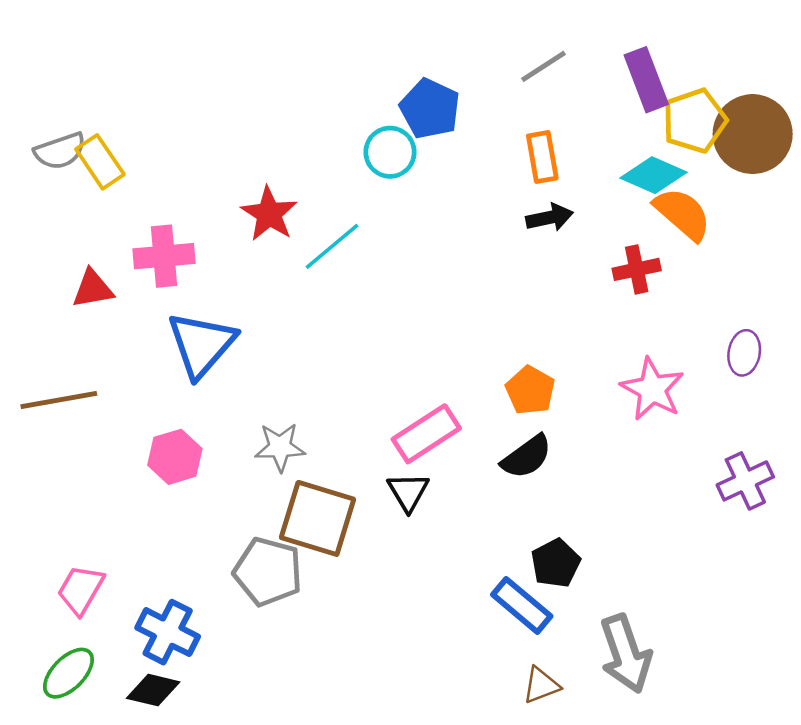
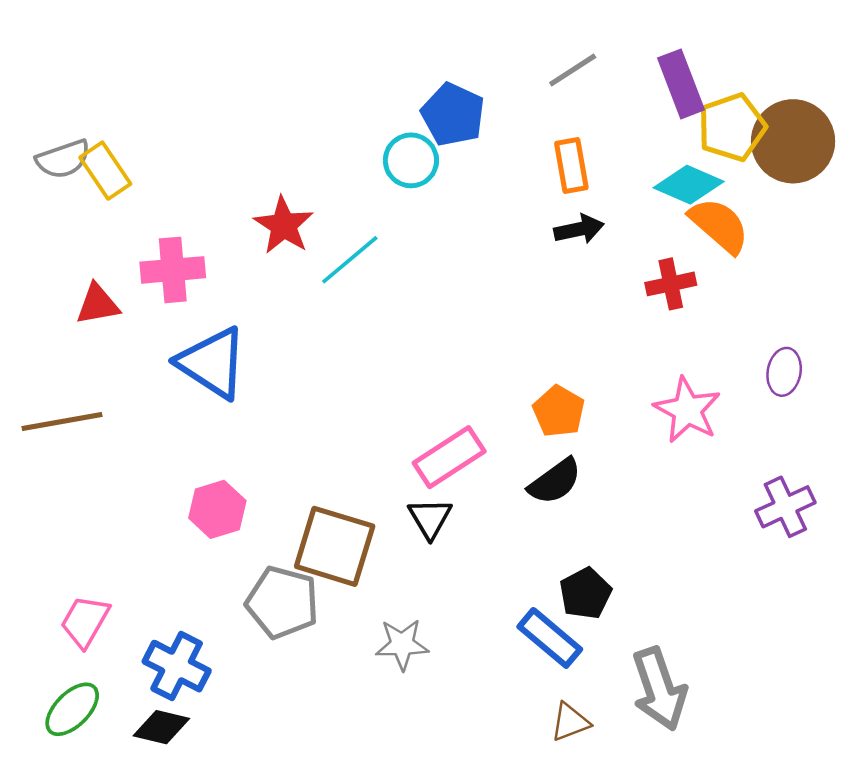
blue triangle: (201, 344) -> (212, 363), turned -38
gray star: (280, 447) -> (402, 644), moved
pink hexagon: (175, 457) -> (217, 509), moved

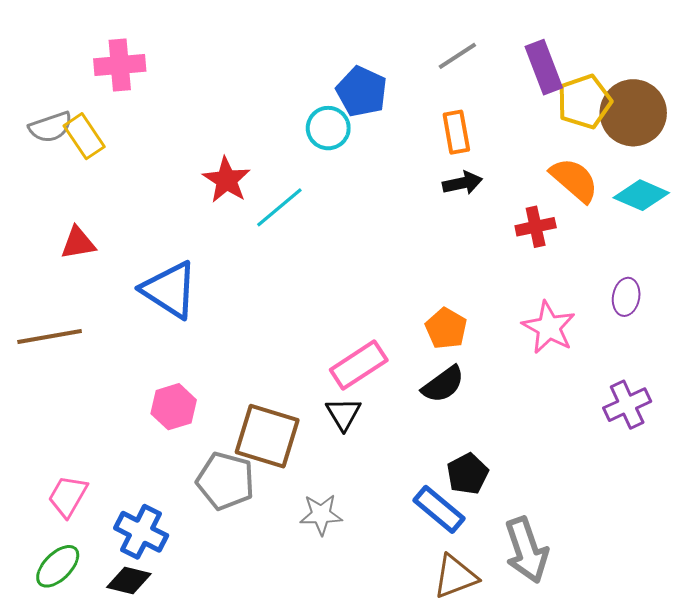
cyan diamond: (689, 185) -> (641, 195), moved
pink cross: (173, 270) -> (120, 65), moved
brown triangle: (570, 722) -> (455, 576), size x1.4

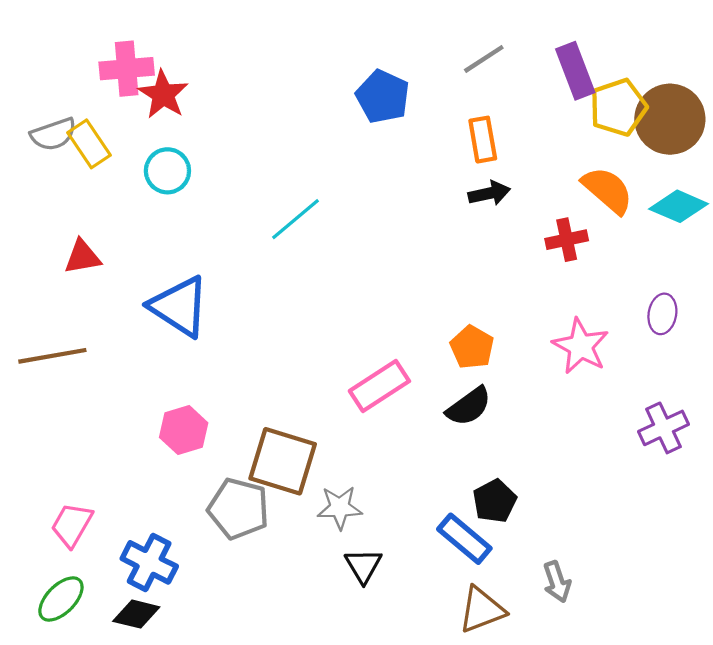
cyan circle: (328, 128) -> (167, 171), moved
red star: (226, 180) -> (163, 94), moved
black triangle: (343, 414) -> (363, 566), moved
gray star: (321, 514) -> (340, 508), moved
gray arrow: (526, 550) -> (557, 582), size x0.6

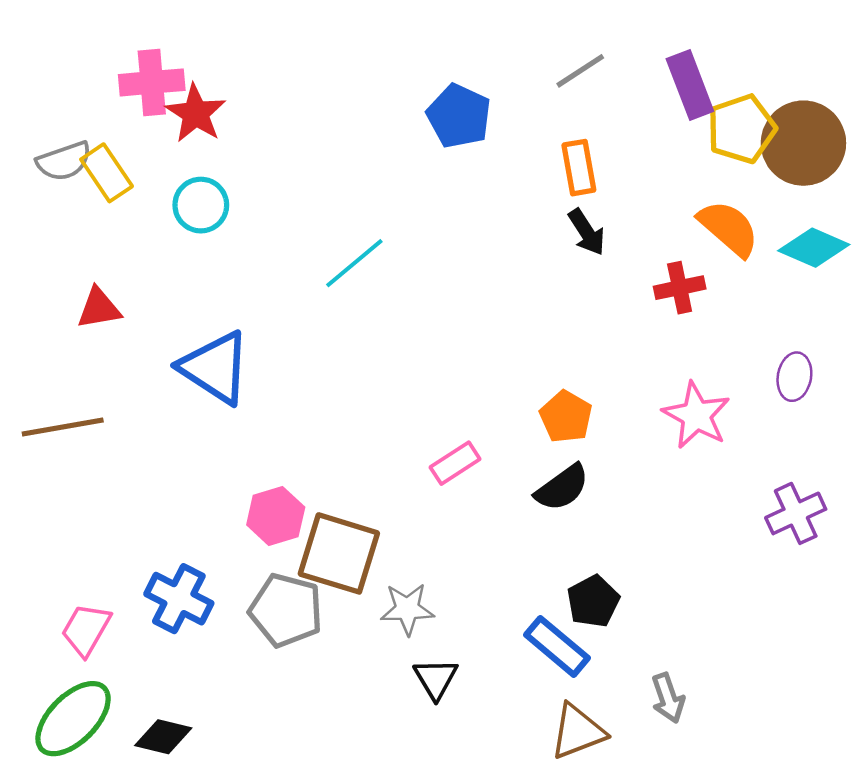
black arrow: (489, 193) -> (587, 232), turned 69
pink rectangle: (379, 386) -> (455, 463), size x0.7
pink hexagon: (184, 430) -> (276, 516), moved
blue cross: (149, 562) -> (179, 599), moved
green ellipse: (61, 599) -> (73, 719), size x1.4

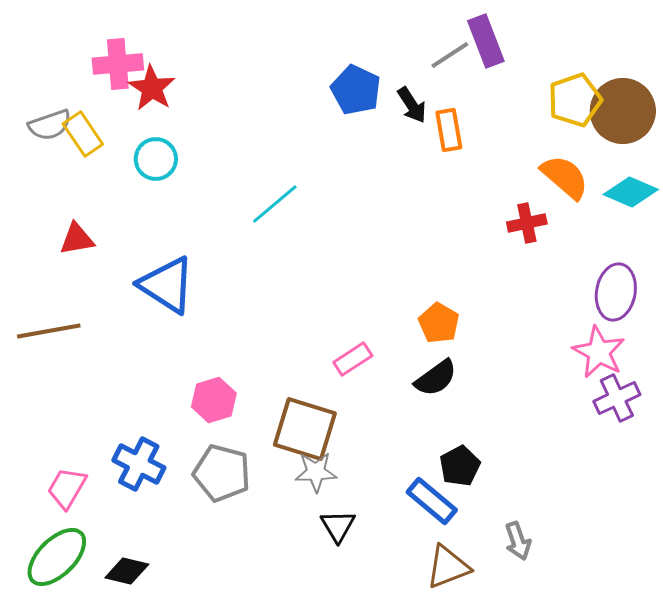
purple rectangle: (690, 85) -> (486, 41), moved
black arrow: (587, 232) -> (412, 105), moved
purple ellipse: (794, 377) -> (616, 292), size x1.5
pink star: (696, 415) -> (599, 352), moved
brown square: (339, 553) -> (305, 429), moved

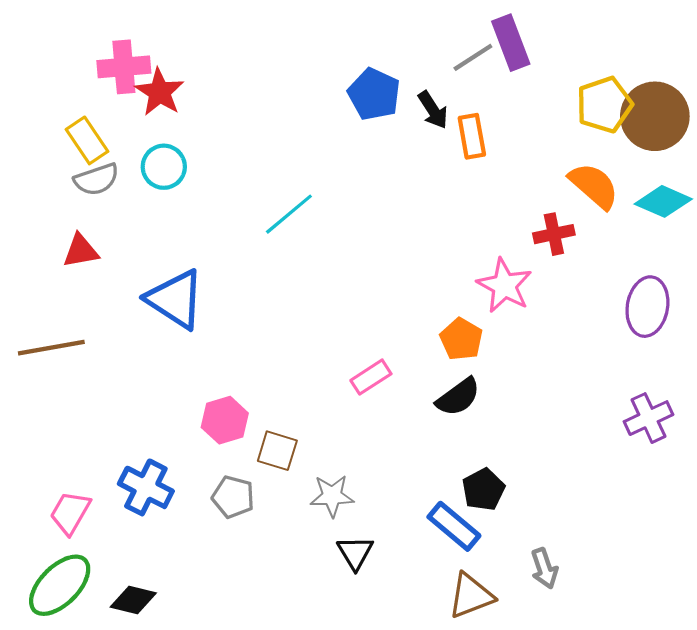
gray semicircle: (50, 125) -> (96, 179), moved
pink star: (599, 352) -> (504, 286), moved
brown square: (305, 429) -> (277, 451), moved, size x0.6
gray pentagon: (222, 473) -> (233, 497), size x0.7

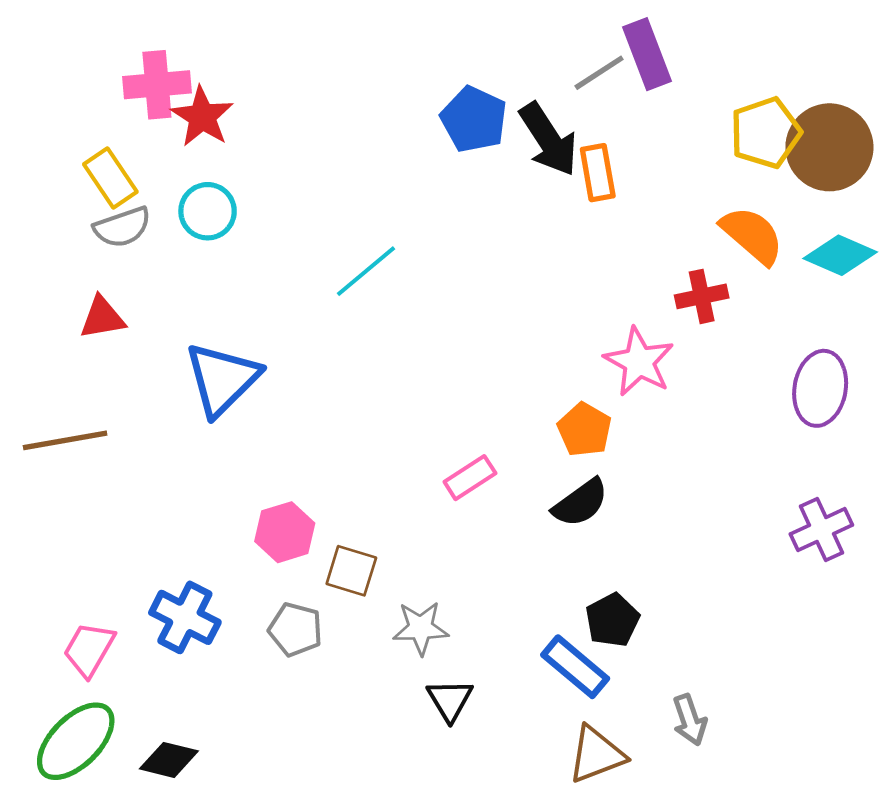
black arrow: (433, 110) -> (548, 139), size x1.5
blue triangle: (175, 299) -> (222, 379), turned 42

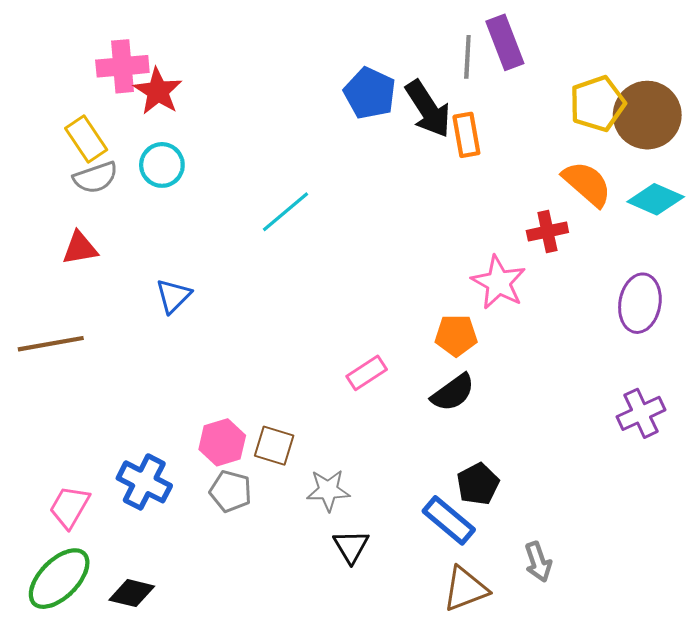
gray line: (599, 73) -> (467, 57), turned -54
blue triangle: (222, 379) -> (173, 296), size x0.6
orange pentagon: (584, 430) -> (456, 335), turned -30
pink hexagon: (285, 532) -> (222, 442), moved

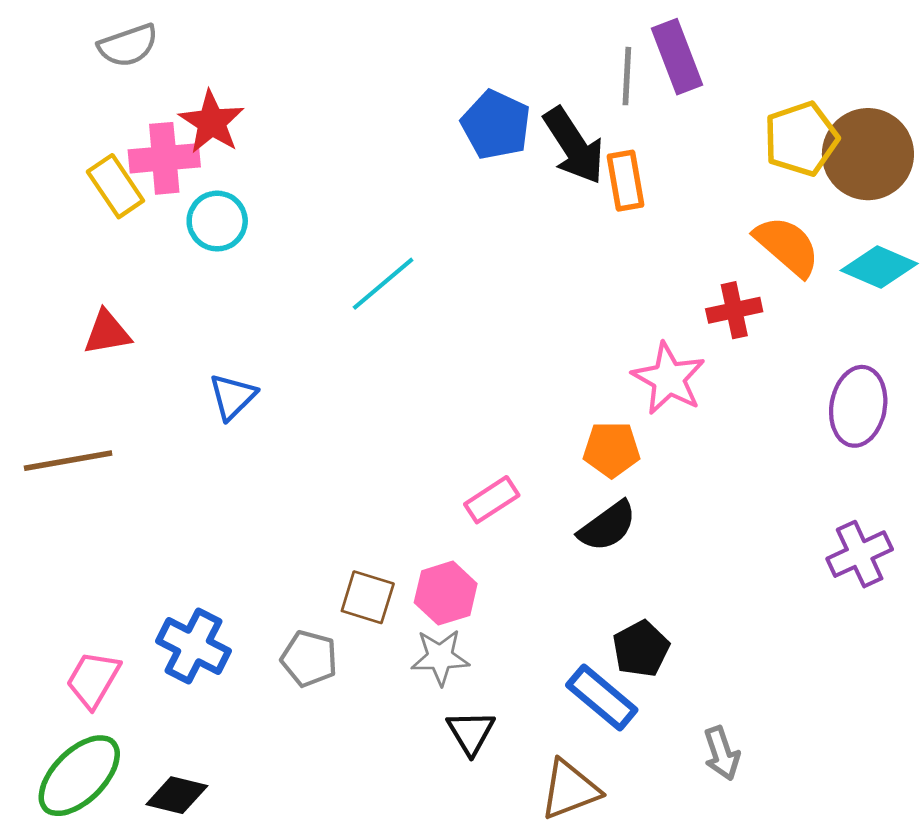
pink cross: (122, 66) -> (164, 158), moved
gray semicircle: (95, 177) -> (128, 45), moved
pink hexagon: (222, 442) -> (446, 593), moved
brown triangle: (465, 589) -> (570, 790), moved

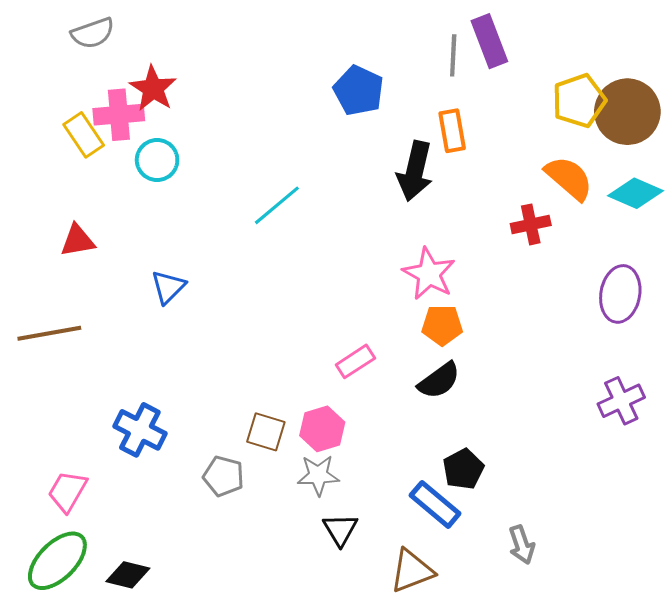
black arrow: (574, 146) -> (415, 171), moved, turned 46
pink star: (669, 378) -> (429, 274), moved
blue cross: (194, 646) -> (140, 430), moved

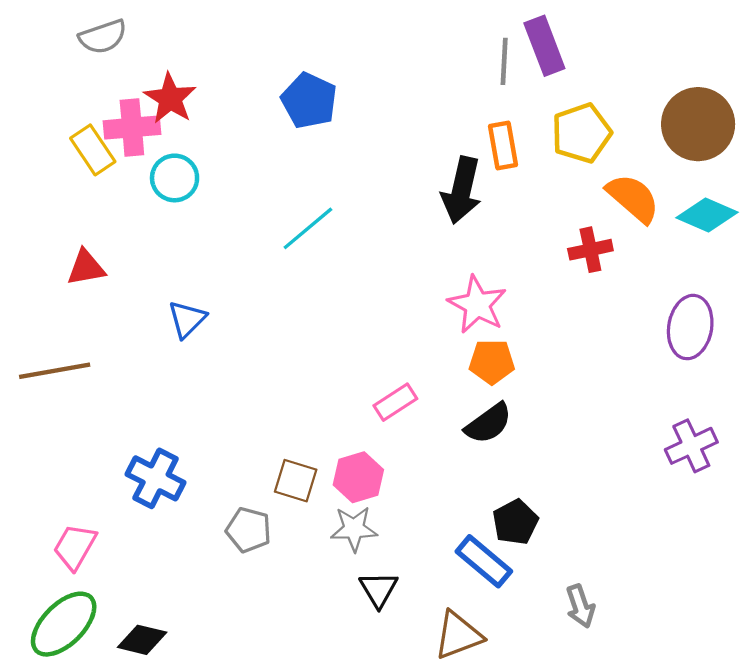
blue pentagon: (358, 91) -> (309, 101), moved
yellow pentagon: (579, 101) -> (581, 133), moved

